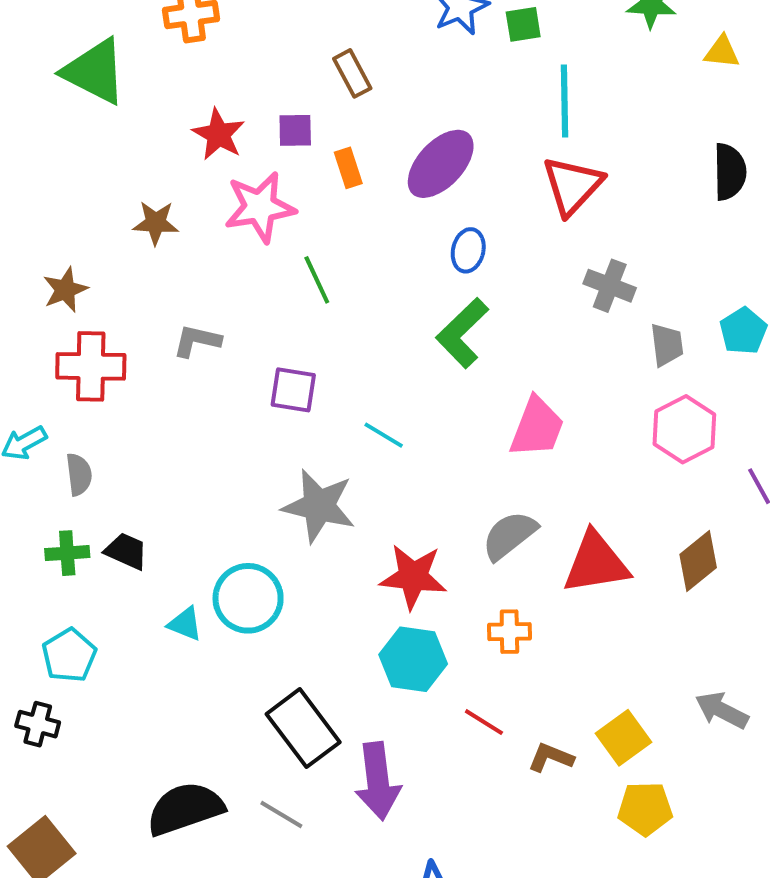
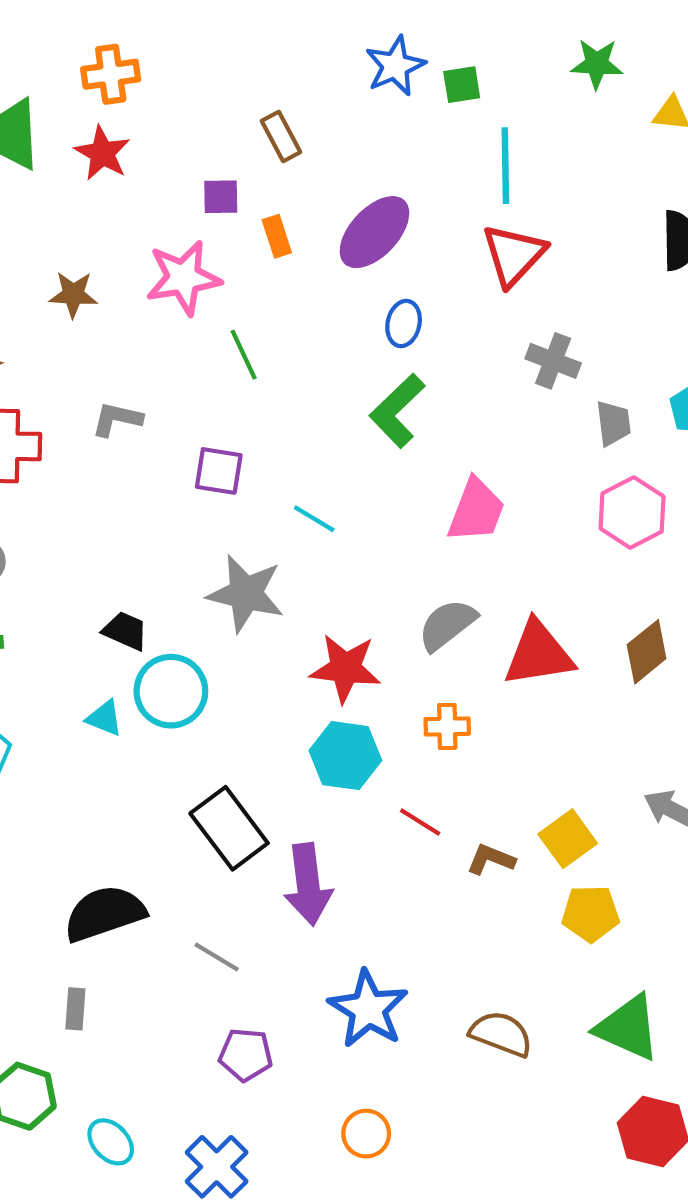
red star: (219, 134) -> (102, 153), moved
black trapezoid: (126, 551) -> (125, 631), moved
gray line: (281, 815) -> (217, 957), moved

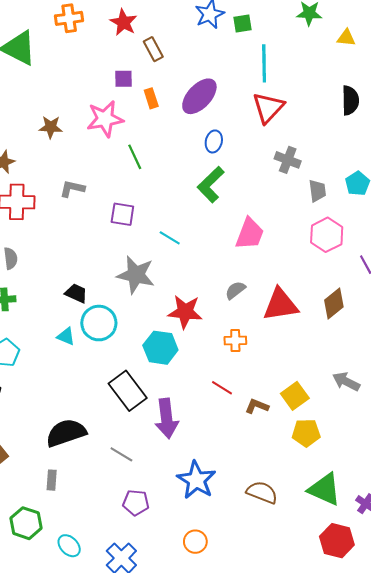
red star: (102, 153) -> (123, 22), moved
gray semicircle: (447, 625) -> (235, 290), size x0.7
cyan hexagon: (345, 756) -> (160, 348), moved

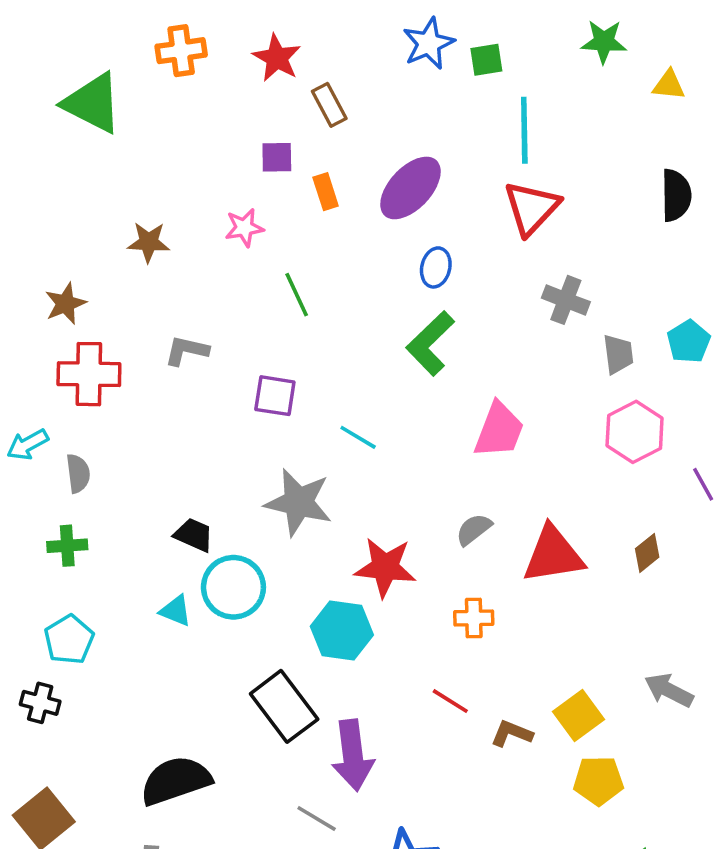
pink star: (105, 119) -> (244, 228), size x0.6
brown diamond: (334, 304) -> (647, 553), size x0.7
gray line: (121, 454) -> (317, 818), moved

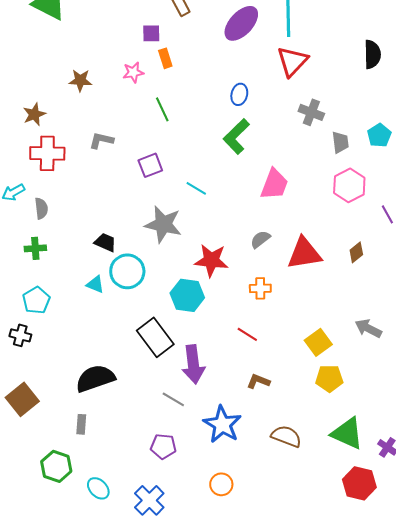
purple ellipse: (410, 188) -> (241, 23), moved
orange rectangle: (326, 192) -> (165, 58), moved
purple square: (275, 396) -> (150, 165), turned -30
brown L-shape: (512, 734) -> (258, 381), moved

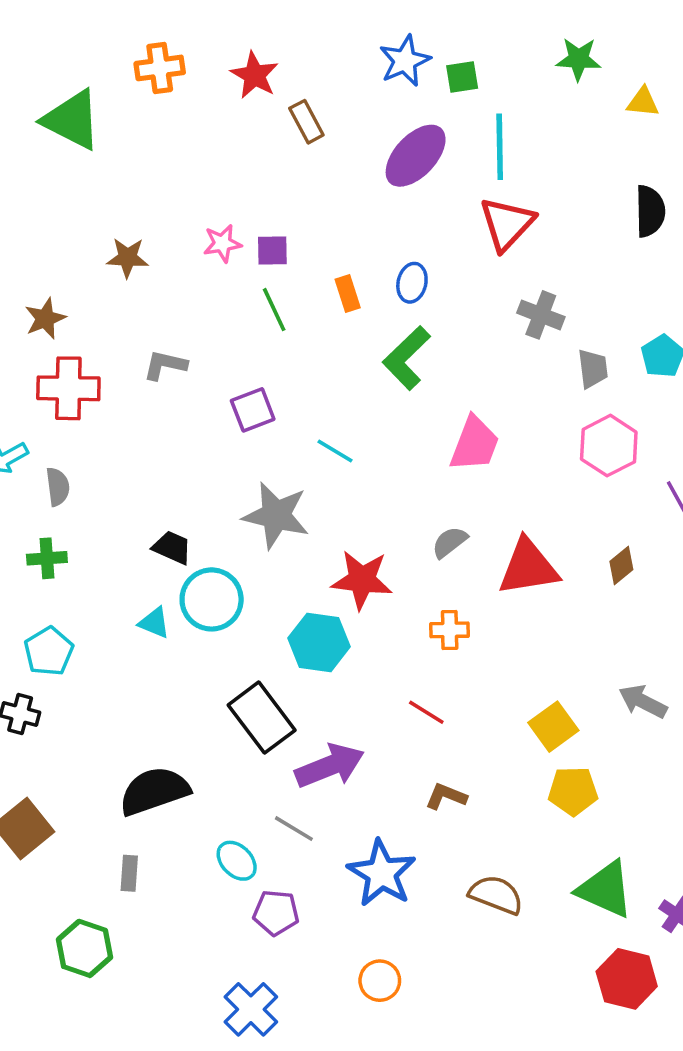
purple square: (151, 33) -> (272, 251), moved
orange rectangle: (165, 58) -> (348, 293), moved
purple arrow: (193, 364) -> (330, 766), turned -105
cyan ellipse: (98, 488) -> (237, 861), moved

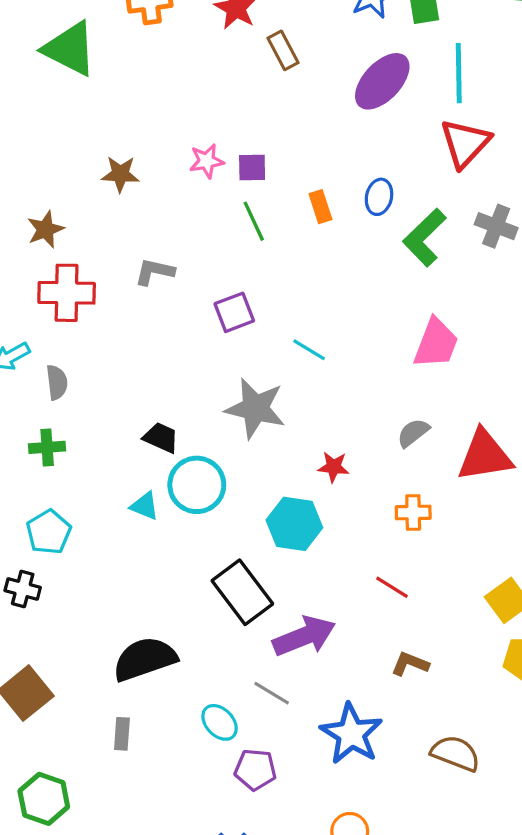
green L-shape: (407, 358) -> (425, 237), moved
red star: (362, 580) -> (333, 467), size x0.6
green hexagon: (85, 948) -> (44, 799), moved

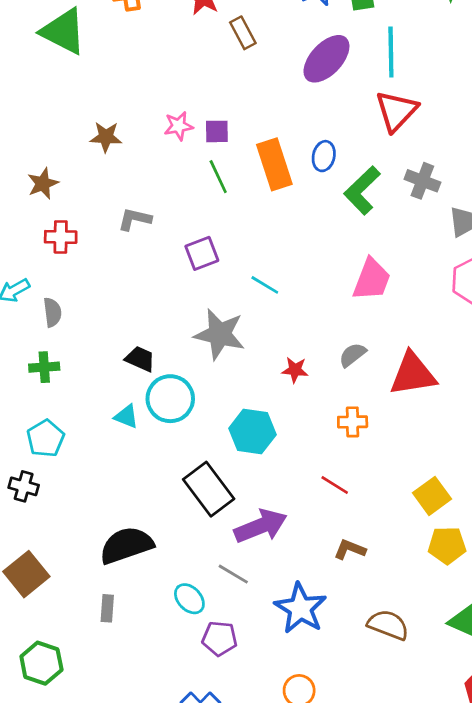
orange rectangle: (320, 207) -> (274, 164), size x1.8
red cross: (67, 293) -> (61, 237), size x0.7
red star: (333, 467) -> (295, 370), moved

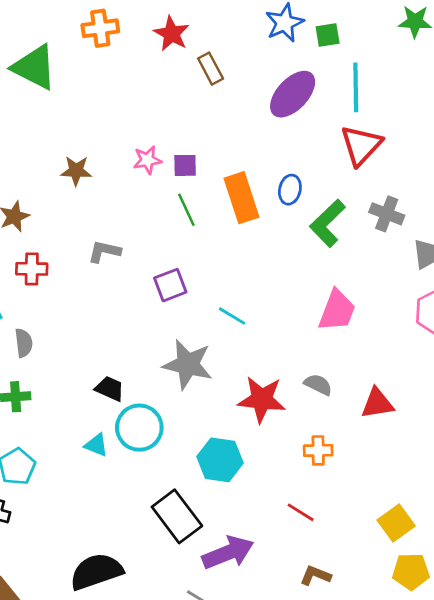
gray semicircle: (353, 355) -> (318, 385), turned 64
red star: (295, 370) -> (262, 399), size x1.8
red triangle: (413, 374) -> (377, 403), size x0.7

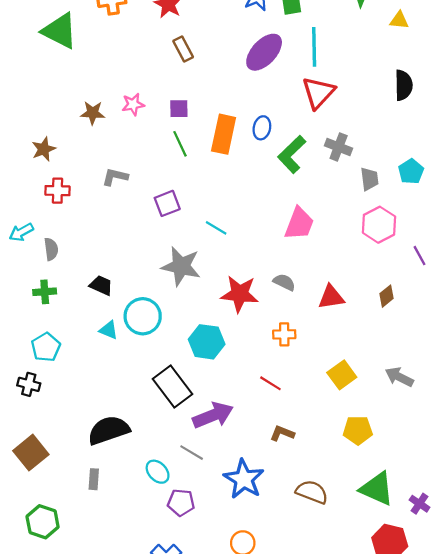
brown rectangle: (211, 69) -> (183, 49), moved
pink star: (147, 160) -> (133, 104), moved
orange rectangle: (241, 198) -> (224, 134), turned 30
black trapezoid: (110, 389) -> (101, 285), moved
yellow square: (396, 523) -> (342, 375), moved

